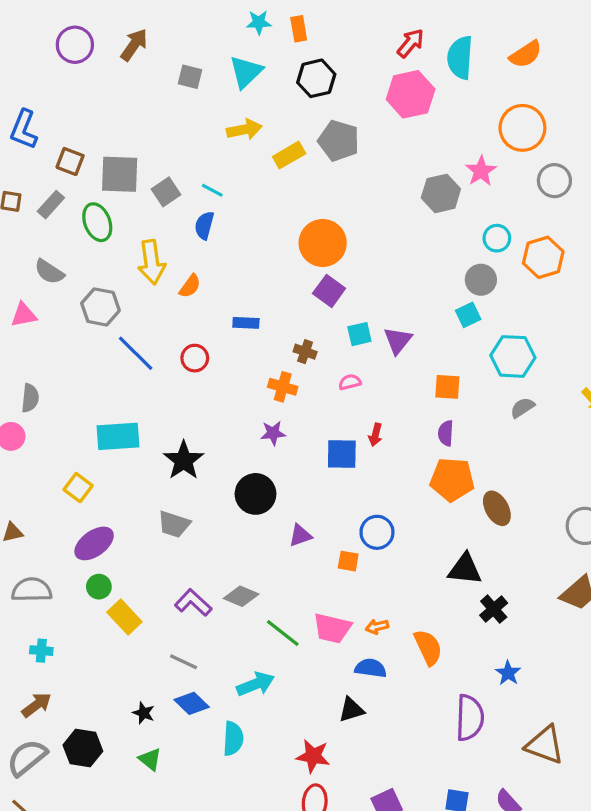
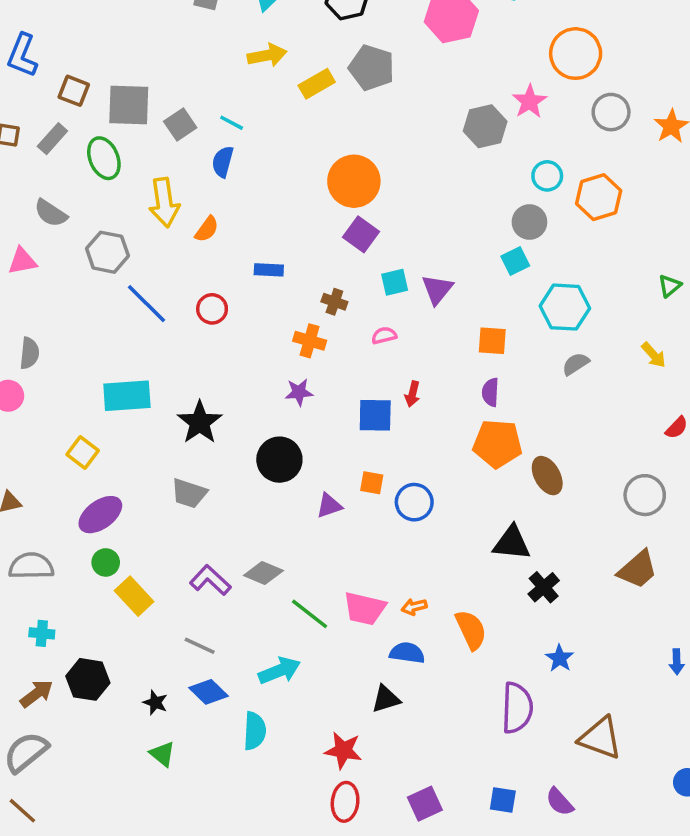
orange square: (348, 561) -> (372, 483), moved
black hexagon: (83, 748) -> (88, 679), moved

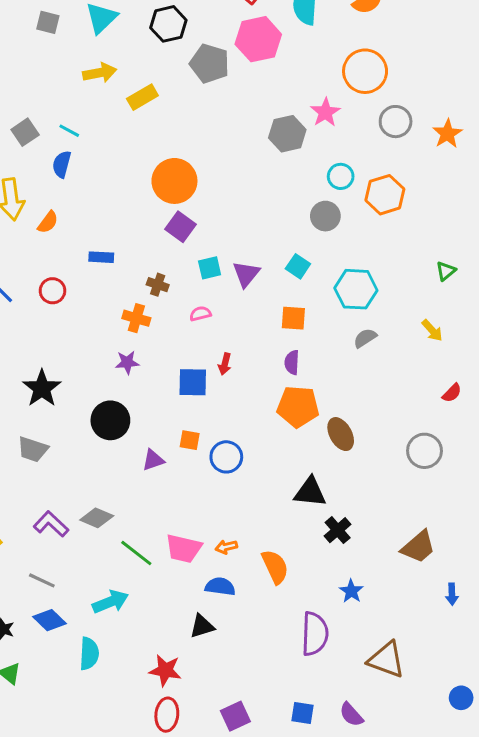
gray pentagon: (372, 68) -> (210, 64), moved
cyan square: (515, 261) -> (298, 266), moved, turned -30
brown trapezoid: (638, 570) -> (418, 547), moved

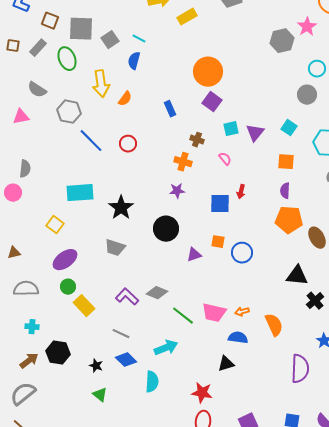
blue rectangle: (101, 257) -> (170, 109), moved, turned 63
pink semicircle: (200, 314) -> (225, 159), turned 64

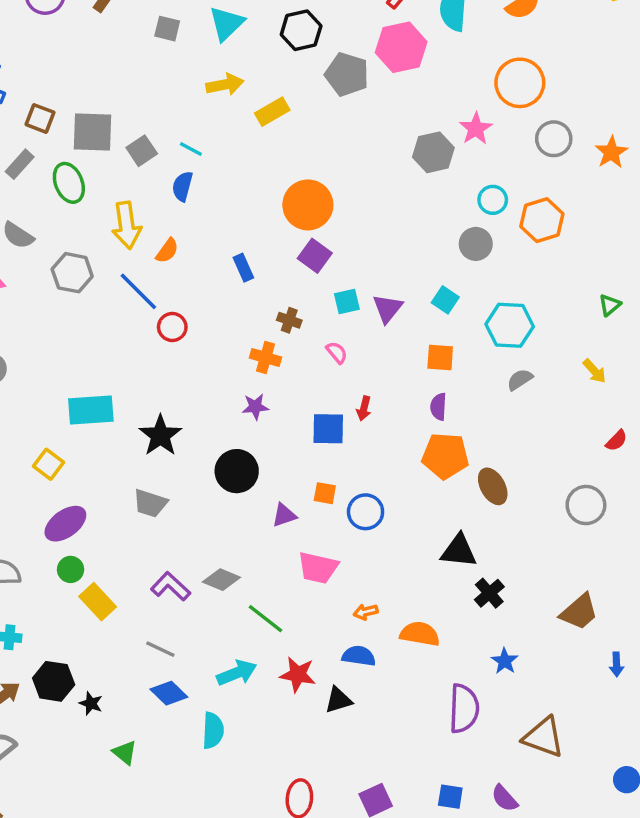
blue line: (91, 141) -> (138, 291), moved
pink trapezoid: (214, 313) -> (318, 568), moved
orange semicircle: (274, 325) -> (420, 634), turned -55
black star: (96, 366) -> (91, 703), moved
red star: (202, 393) -> (298, 675), moved

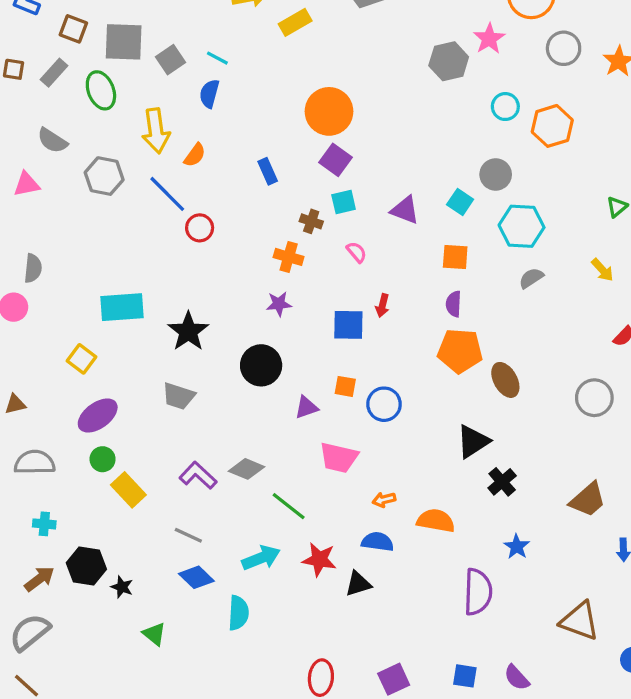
gray circle: (476, 244) -> (496, 174), moved
cyan square: (347, 302) -> (344, 202), moved
purple triangle: (388, 308) -> (405, 210), turned -48
black triangle: (459, 551) -> (473, 441), turned -39
brown triangle: (544, 737) -> (580, 621), moved

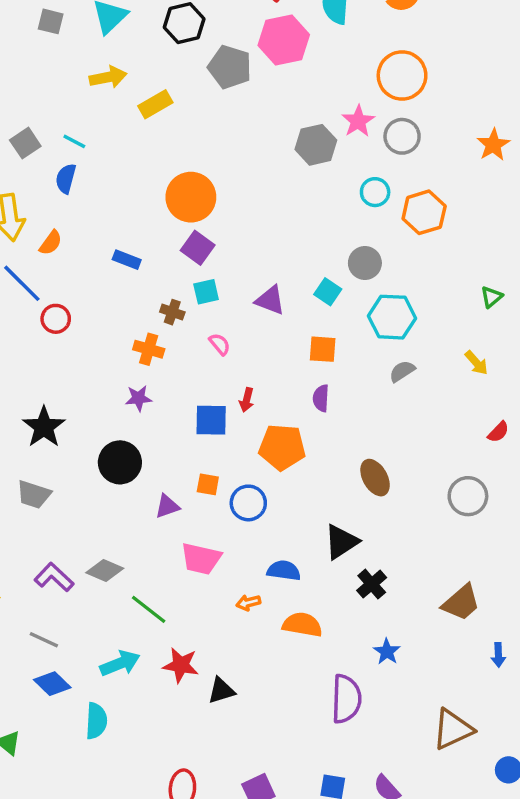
gray circle: (564, 48) -> (402, 136), moved
blue rectangle: (268, 171) -> (127, 260), turned -45
orange pentagon: (460, 351) -> (282, 447), moved
blue semicircle: (378, 542) -> (284, 571), moved
brown triangle: (580, 621) -> (453, 729), turned -45

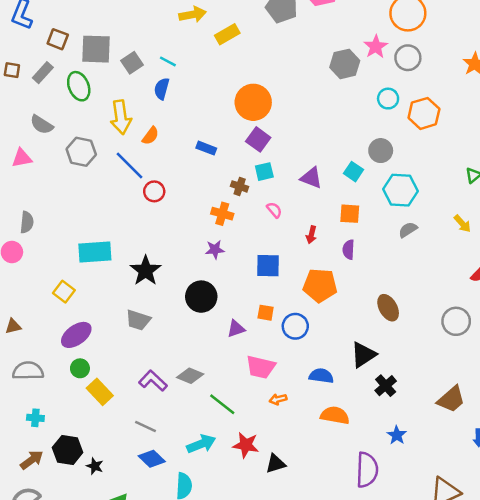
red arrow: (247, 400) -> (311, 235), moved
orange arrow: (248, 603) -> (278, 399), moved

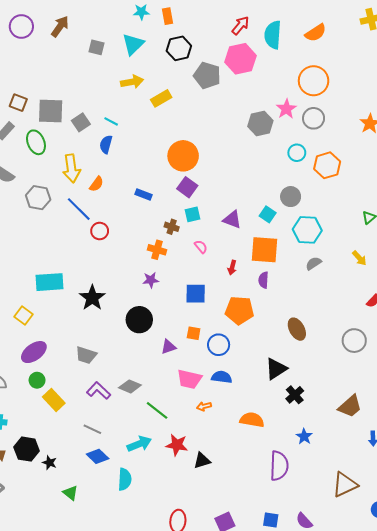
orange square: (350, 214) -> (264, 250), size x1.6
gray trapezoid: (138, 320) -> (86, 355), moved
blue semicircle: (321, 376) -> (222, 377), moved

